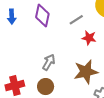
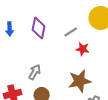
gray arrow: (49, 62) -> (35, 72), moved

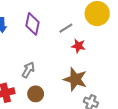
brown star: (80, 81) -> (75, 79), turned 30

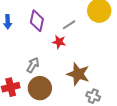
red star: (78, 46) -> (59, 42), moved
brown circle: (36, 94) -> (40, 88), size x1.5

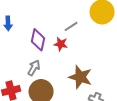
purple diamond: (37, 21) -> (38, 40), moved

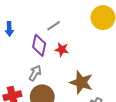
gray line: (71, 26) -> (54, 26), moved

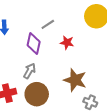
red star: (62, 49) -> (67, 43), moved

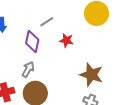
brown star: (75, 80) -> (91, 75), moved

